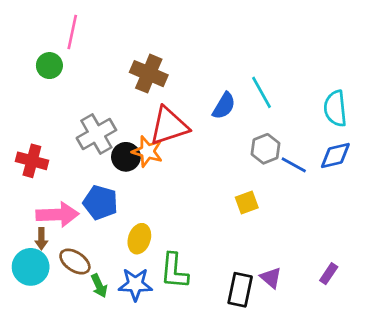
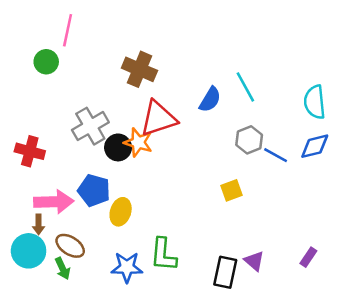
yellow ellipse: (139, 239) -> (121, 212), moved
green arrow: (99, 286) -> (63, 268), moved

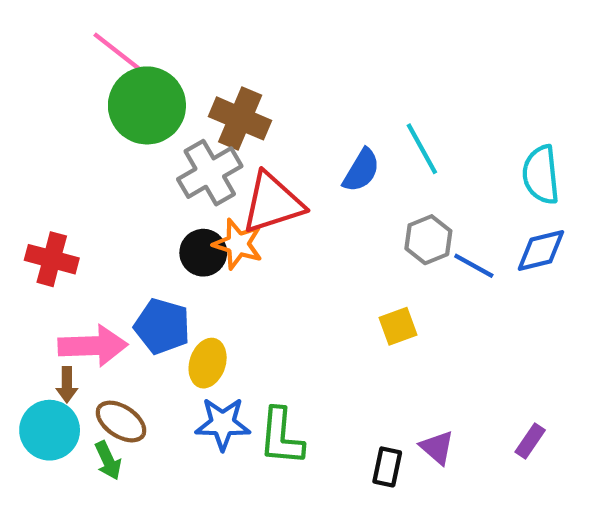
pink line: (68, 30) -> (117, 51), turned -64
green circle: (46, 62) -> (147, 105), moved, size x1.8
gray cross: (90, 126) -> (210, 173), moved
blue star: (127, 267) -> (223, 424), moved
black rectangle: (225, 272) -> (387, 467), size x0.7

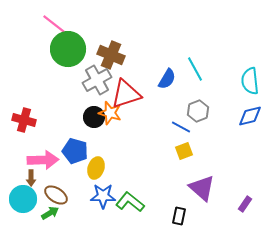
blue line: (474, 266) -> (181, 127), moved
green L-shape: (281, 437) -> (130, 202), turned 124
purple triangle: (437, 447) -> (202, 188), moved, size x1.6
green arrow: (108, 460) -> (50, 213), turned -96

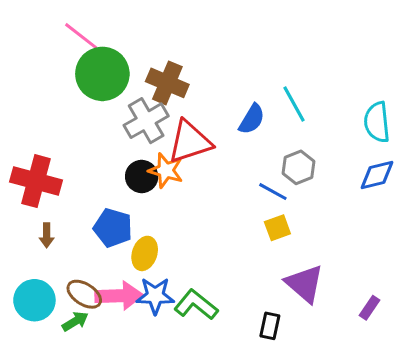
red cross: (24, 120) -> (36, 181), size x1.4
pink arrow: (43, 160) -> (119, 296), moved
brown arrow: (31, 178) -> (47, 235), moved

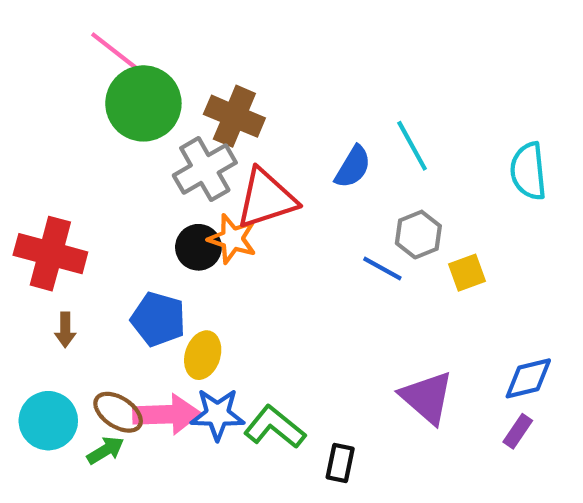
blue diamond: (377, 175) -> (528, 378), moved
yellow square: (277, 228) -> (467, 273), moved
black rectangle: (270, 326) -> (340, 463), moved

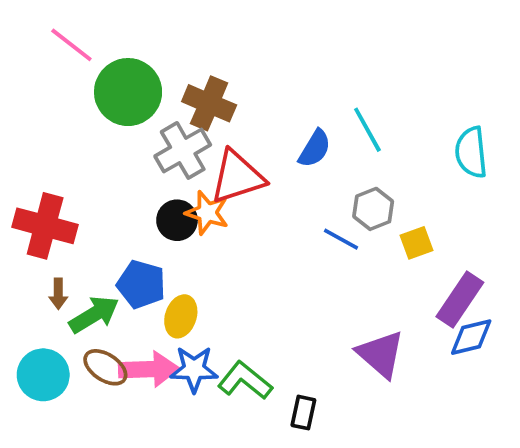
pink line: (114, 51) -> (71, 45), moved
purple rectangle: (518, 431) -> (460, 299), moved, size x1.8
green arrow: (105, 450) -> (94, 315), moved, size x1.5

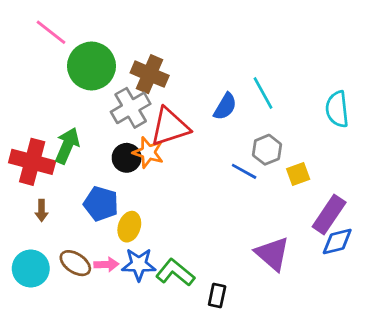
green arrow: (94, 315) -> (67, 146), moved, turned -36
pink arrow: (149, 369) -> (106, 264), size x0.6

